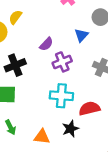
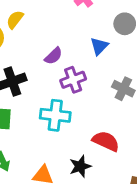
cyan cross: (61, 96) -> (55, 115), moved
red semicircle: (89, 108) -> (106, 141), turned 36

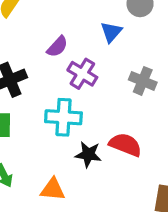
purple cross: (73, 80) -> (82, 74), turned -35
black star: (80, 166) -> (88, 154), moved, turned 30

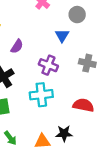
purple semicircle: (57, 47) -> (17, 46), moved
black star: (88, 154) -> (64, 133), moved

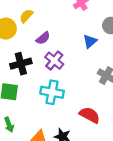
purple cross: (48, 65) -> (54, 61), moved

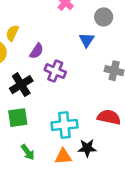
cyan cross: (52, 92) -> (64, 125), moved

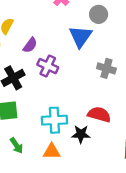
blue triangle: (87, 40) -> (81, 36), size x1.5
black star: (87, 148) -> (81, 134), moved

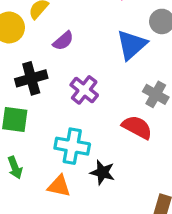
purple cross: (48, 66) -> (84, 90), moved
red semicircle: (99, 114) -> (137, 127), moved

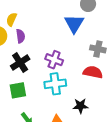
purple semicircle: (63, 41) -> (21, 36), moved, turned -40
cyan cross: (72, 146) -> (55, 84), moved

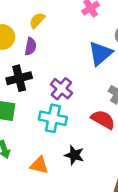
yellow semicircle: (12, 19) -> (37, 20), moved

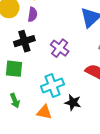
cyan cross: (53, 118) -> (52, 85), moved, turned -30

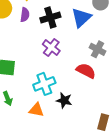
black cross: (24, 41) -> (50, 17), moved

